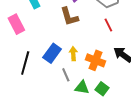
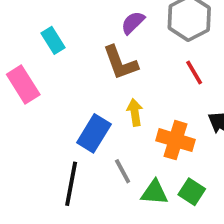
yellow arrow: (73, 54) -> (135, 112), moved
black line: (25, 63) -> (71, 184), moved

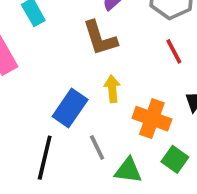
green square: (192, 192) -> (175, 159), moved

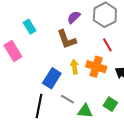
orange cross: (152, 119) -> (96, 67), moved
gray line: (97, 147) -> (67, 99), turned -32

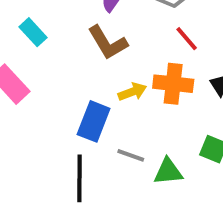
yellow arrow: (74, 67) -> (132, 92), turned 88

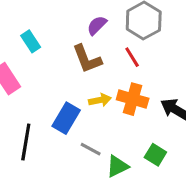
red line: (187, 39) -> (132, 57), moved
green triangle: (168, 172) -> (117, 166), turned -30
black line: (79, 178) -> (26, 142), moved

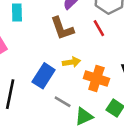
cyan rectangle: (31, 41) -> (17, 13), turned 30
orange cross: (133, 99) -> (96, 78), moved

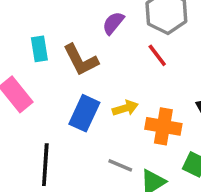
brown L-shape: (62, 28) -> (81, 60), moved
blue rectangle: (44, 76) -> (84, 113), moved

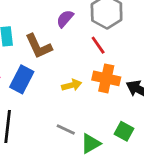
blue rectangle: (84, 113) -> (22, 79), moved
orange cross: (163, 126) -> (106, 78), moved

